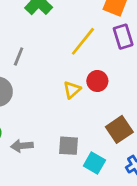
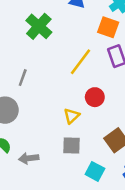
yellow triangle: (72, 90) -> (72, 116), moved
gray square: (69, 146) -> (71, 146), moved

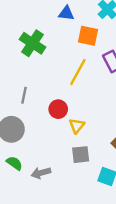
orange square: (108, 27) -> (88, 36), moved
red circle: (95, 97) -> (58, 109), moved

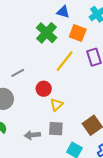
green cross: (33, 43) -> (47, 33), moved
gray line: (24, 95) -> (18, 73), turned 40
gray arrow: (41, 173) -> (32, 135), moved

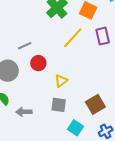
red circle: (44, 89) -> (38, 63), moved
gray arrow: (32, 135) -> (24, 112), moved

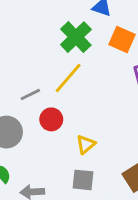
yellow line: (73, 38) -> (68, 78), moved

